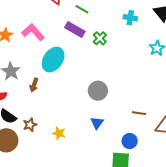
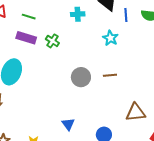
gray circle: (98, 91) -> (81, 77), moved
brown line: (139, 113) -> (110, 75), moved

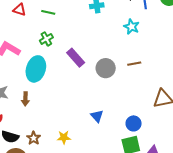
purple rectangle: (26, 38) -> (76, 58), moved, turned 36
green cross: (52, 41) -> (46, 39), moved, turned 32

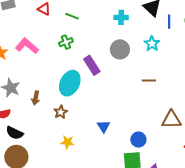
gray circle: (106, 68) -> (120, 49), moved
cyan ellipse: (36, 69) -> (70, 83), moved
brown star: (34, 138) -> (61, 112), moved

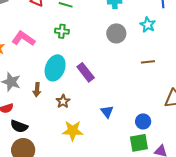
green cross: (66, 42) -> (62, 31), turned 32
purple rectangle: (92, 65) -> (86, 72), moved
cyan ellipse: (70, 83) -> (55, 68), moved
yellow star: (67, 142) -> (73, 131), size x1.5

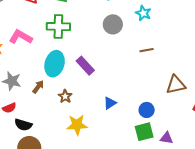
green cross: (62, 31) -> (58, 27), size x1.6
brown arrow: (37, 90) -> (38, 87), turned -144
blue triangle: (107, 112) -> (110, 103), turned 40

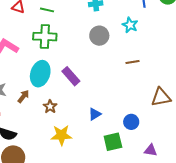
green square: (144, 132) -> (113, 142), moved

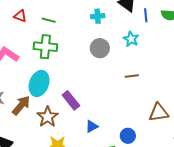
purple rectangle: (71, 76) -> (71, 100), moved
brown arrow: (23, 96) -> (21, 105), size x1.5
brown star: (50, 107) -> (47, 117), size x1.5

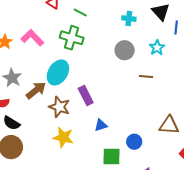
brown line: (132, 76) -> (146, 77), moved
brown star: (47, 117) -> (59, 107), turned -30

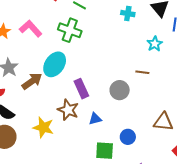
gray circle: (125, 50) -> (120, 90), moved
brown star: (59, 107) -> (68, 110), moved
yellow star: (63, 137) -> (43, 127), moved

